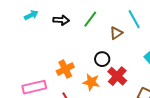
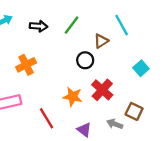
black circle: (102, 59) -> (85, 60), moved
orange cross: (65, 69) -> (26, 65), moved

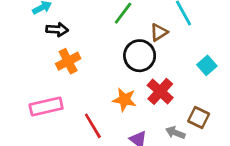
black arrow: (39, 26) -> (57, 30), moved
black circle: (85, 60) -> (140, 56), size x1.5

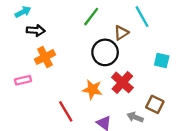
cyan square: (207, 65) -> (162, 61), turned -35
pink rectangle: (46, 107) -> (23, 80), moved, size x0.6

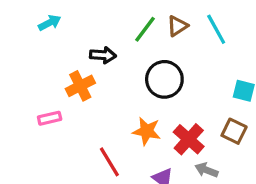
black arrow: (36, 30) -> (103, 55), moved
brown triangle: (121, 33) -> (177, 26), moved
red cross: (122, 82) -> (189, 139), moved
brown square: (155, 104) -> (234, 131), moved

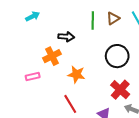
green line: (145, 29) -> (93, 20), turned -36
black circle: (164, 79) -> (117, 56), moved
orange star: (147, 131) -> (76, 74), moved

